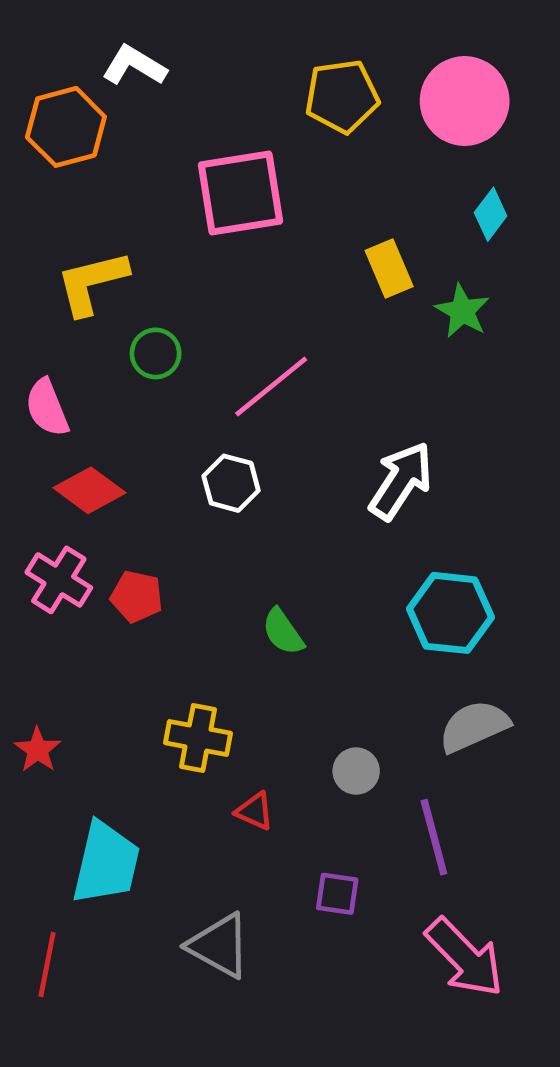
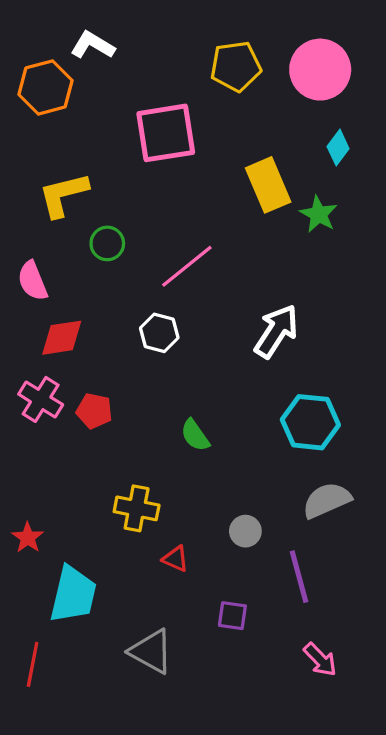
yellow rectangle: (389, 269) -> (268, 185), size x1.4
red diamond: (89, 490) -> (62, 338), turned -45
red star: (38, 750) -> (28, 538), moved
pink arrow: (465, 957) -> (320, 660), size x0.6

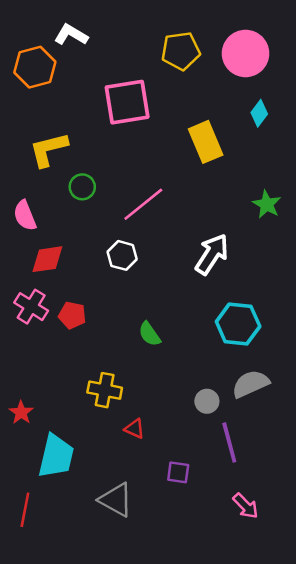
green star: (319, 214) -> (267, 204), moved
gray circle: (245, 531) -> (207, 401), moved

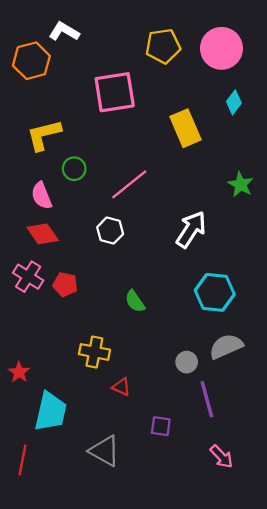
pink semicircle: (25, 216) -> (42, 196), moved
red diamond: (47, 259) -> (43, 234), turned 64

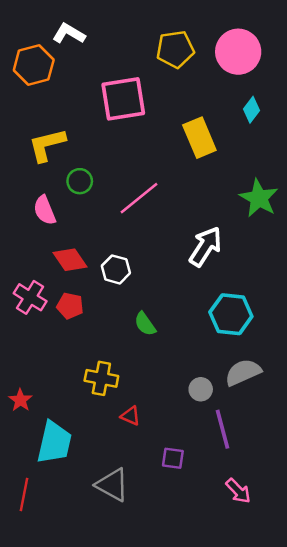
green star: (241, 184) -> (259, 198), size x1.4
white hexagon: (110, 231) -> (116, 269), moved
red diamond: (43, 234) -> (70, 260), moved

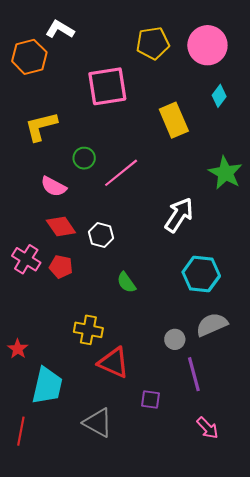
green circle: (80, 181) -> (84, 158), moved
pink semicircle: (45, 210) -> (54, 187), moved, turned -40
red triangle: (130, 416) -> (114, 363), size x1.8

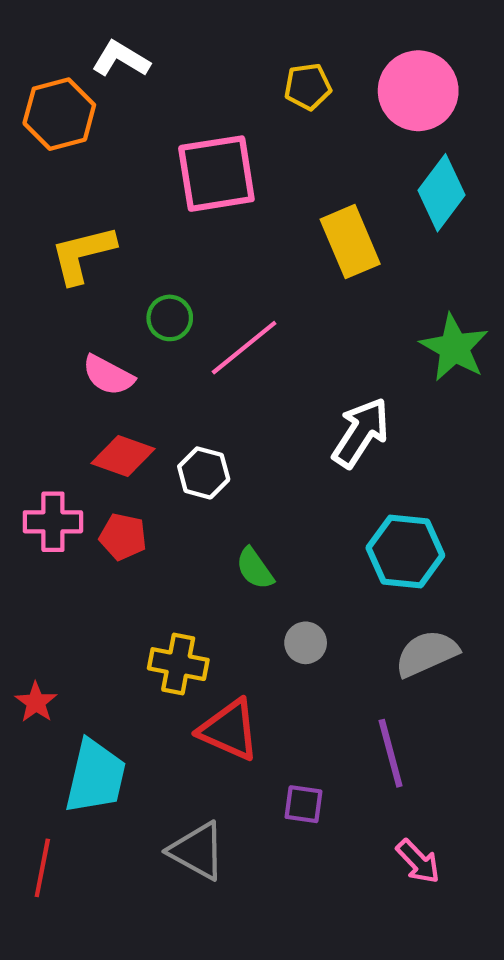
yellow pentagon: (153, 43) -> (308, 87), size x0.7
cyan diamond: (219, 96) -> (441, 193), size x1.6
red diamond: (61, 227) -> (123, 456), turned -36
pink cross: (26, 259) -> (53, 522), turned -32
gray circle: (175, 339) -> (306, 643), moved

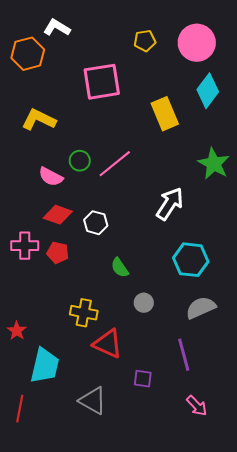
yellow L-shape: (83, 254) -> (39, 120), turned 40
green circle: (170, 318) -> (80, 161), moved

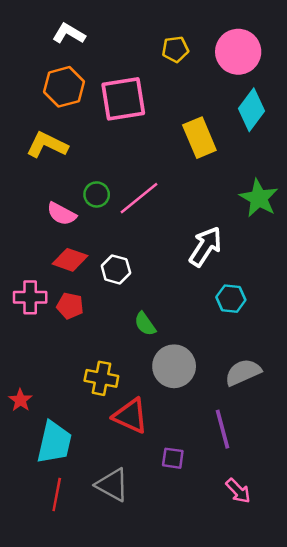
orange hexagon: (28, 54) -> (64, 87), moved
cyan hexagon: (191, 260) -> (231, 299), moved, size x0.7
gray circle: (144, 303) -> (174, 366), size x1.8
red line: (20, 409) -> (57, 494), moved

